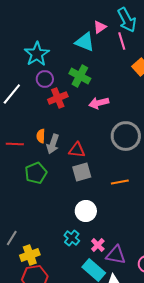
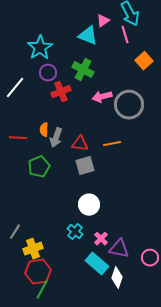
gray circle: (126, 136) -> (129, 105), moved
orange line: (120, 182) -> (112, 144), moved

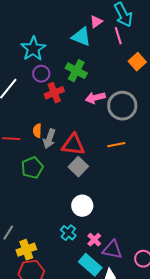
red triangle: (80, 144) -> (73, 145), size x1.4
orange line: (112, 144) -> (116, 145), moved
gray square: (85, 166) -> (78, 167), turned -30

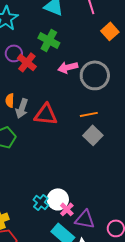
purple circle: (41, 74) -> (14, 53), moved
red cross: (54, 93) -> (27, 62), turned -30
gray square: (78, 167) -> (93, 135), moved
white circle: (82, 206) -> (58, 199), moved

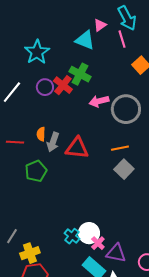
red cross: (27, 62) -> (63, 85), moved

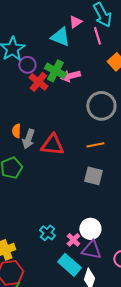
purple circle: (45, 87) -> (27, 65), moved
pink arrow: (99, 101) -> (70, 76), moved
gray square: (124, 169) -> (93, 176), moved, turned -30
white circle: (89, 233) -> (90, 229), moved

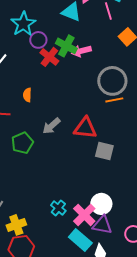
orange semicircle: (16, 131) -> (27, 95), moved
gray arrow: (28, 139) -> (51, 126), moved, turned 30
red triangle: (52, 145) -> (85, 128), moved
orange line: (95, 145) -> (114, 100), moved
pink cross: (73, 240) -> (84, 215), size x1.6

